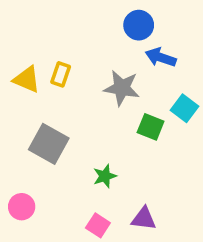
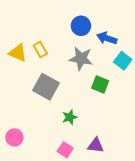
blue circle: (139, 25) -> (81, 26), moved
yellow rectangle: (61, 74) -> (40, 49), turned -49
cyan square: (184, 108) -> (123, 61), moved
gray square: (49, 144) -> (46, 87), moved

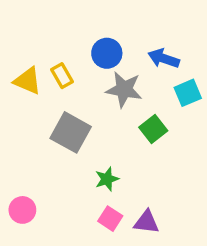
blue circle: (81, 26) -> (107, 53), moved
cyan square: (123, 61) -> (188, 93), turned 30
green square: (100, 84) -> (153, 129), turned 30
pink square: (65, 150) -> (110, 219), moved

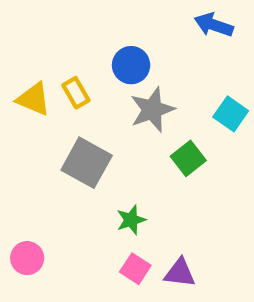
blue arrow: (164, 58) -> (214, 25), moved
gray star: (124, 89) -> (152, 110), turned -30
cyan square: (188, 93) -> (231, 114), turned -32

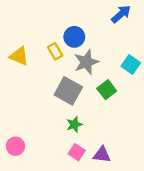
blue arrow: (214, 25) -> (121, 14), turned 120
yellow rectangle: (76, 93) -> (55, 51), moved
gray square: (87, 163) -> (68, 91), moved

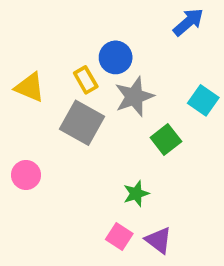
gray square: (68, 91) -> (82, 123), moved
green star: (74, 125) -> (136, 194), moved
pink circle: (15, 146) -> (26, 175), moved
purple triangle: (102, 155) -> (158, 240), turned 30

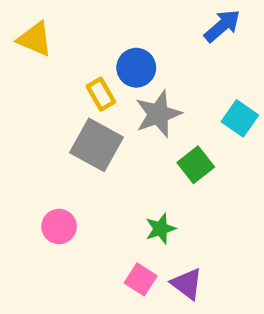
yellow triangle: (30, 87) -> (35, 39), moved
pink circle: (26, 175) -> (59, 226), moved

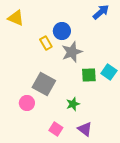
cyan square: (240, 118) -> (109, 72), moved
gray square: (97, 145) -> (44, 84), moved
green square: (196, 165) -> (89, 75), turned 35
pink square: (141, 279) -> (56, 129), moved

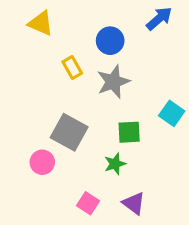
yellow triangle: (16, 18) -> (41, 23), moved
blue circle: (62, 31) -> (110, 41), moved
green square: (89, 75) -> (129, 132), moved

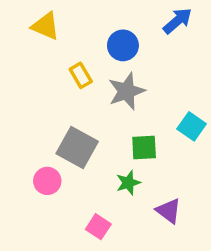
purple triangle: (134, 203) -> (169, 211), moved

